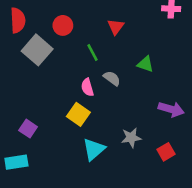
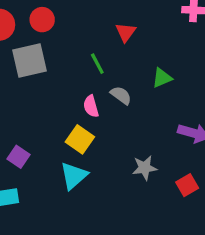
red circle: (63, 25) -> (42, 20), moved
gray square: (37, 50) -> (30, 61), turned 36
green triangle: (145, 64) -> (162, 78), turned -42
cyan triangle: (94, 149) -> (74, 176), moved

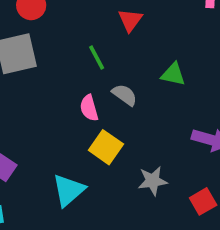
green triangle: (162, 78) -> (173, 74), turned 35
yellow square: (80, 139) -> (106, 147), moved

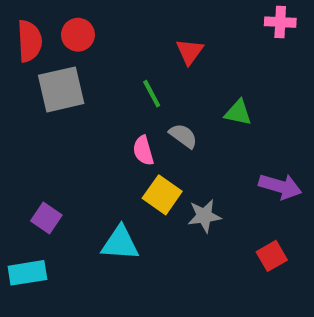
gray star: (153, 181) -> (204, 216), moved
cyan triangle: (69, 190) -> (120, 243), turned 45

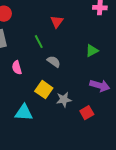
green triangle: (238, 113) -> (92, 51), moved, turned -40
pink semicircle: (143, 151) -> (17, 68), moved
red square: (272, 256) -> (87, 113), moved

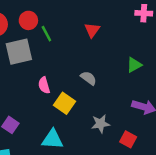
green line: (39, 42) -> (46, 34), moved
yellow square: (44, 90) -> (64, 103), moved
red square: (87, 113) -> (128, 139), turned -32

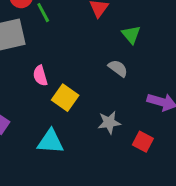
green triangle: (134, 65) -> (131, 35), moved, turned -42
gray semicircle: (88, 78) -> (118, 68), moved

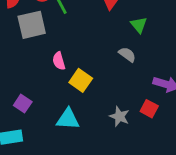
gray star: (109, 123) -> (119, 116), moved, turned 30
red square: (143, 142) -> (149, 109), moved

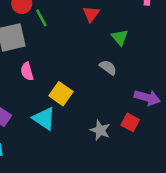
pink semicircle: (59, 61) -> (27, 71), moved
cyan triangle: (68, 119) -> (44, 118), moved, turned 30

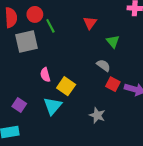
pink semicircle: (27, 71) -> (45, 75), moved
cyan triangle: (44, 118) -> (53, 106), turned 36
red square: (130, 122) -> (113, 84), moved

